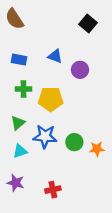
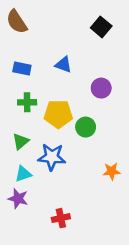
purple circle: (80, 70) -> (101, 88), moved
green circle: (74, 142) -> (86, 127), moved
purple star: (16, 183) -> (18, 199), moved

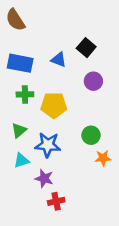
black square: (101, 27) -> (86, 48), moved
blue rectangle: (22, 69) -> (20, 63), size x1.5
green circle: (86, 127) -> (91, 135), moved
purple star: (18, 199) -> (44, 178), moved

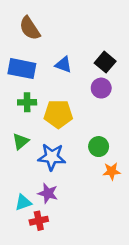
brown semicircle: (15, 20) -> (30, 28), moved
black square: (86, 48) -> (105, 62), moved
cyan triangle: (21, 160) -> (23, 202), moved
red cross: (56, 201) -> (39, 221), moved

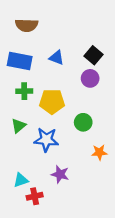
brown semicircle: (30, 28) -> (27, 25), turned -55
green circle: (99, 147) -> (83, 122), moved
purple star: (48, 193) -> (60, 174), moved

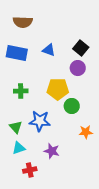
green cross: (24, 91) -> (21, 91), moved
yellow pentagon: (52, 101) -> (58, 89), moved
green triangle: (18, 126) -> (16, 127), moved, turned -32
cyan triangle: (21, 180) -> (19, 148), moved

